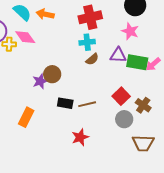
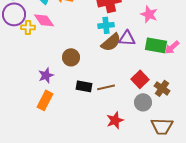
purple triangle: (118, 55) -> (127, 38), moved
brown semicircle: (92, 59) -> (111, 42), size x1.5
purple star: (40, 81) -> (46, 75), moved
red star: (80, 137) -> (115, 120), moved

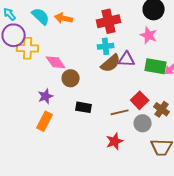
pink diamond: (44, 20) -> (56, 62), moved
yellow cross: (28, 27) -> (28, 48), size x1.5
brown line: (106, 87) -> (120, 112), moved

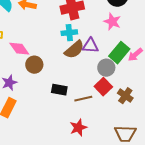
green rectangle: (156, 66) -> (119, 53), turned -60
black rectangle: (84, 107) -> (59, 90), moved
gray circle: (143, 123) -> (106, 68), moved

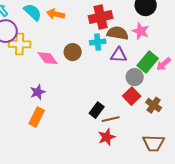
brown semicircle: (74, 50) -> (118, 33), moved, turned -130
brown circle: (34, 65) -> (73, 52), moved
black rectangle: (59, 90) -> (97, 110), moved, turned -63
brown line: (83, 99) -> (111, 119), moved

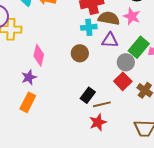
brown circle: (73, 52) -> (80, 53), moved
pink diamond: (48, 58) -> (39, 55), moved, turned 50

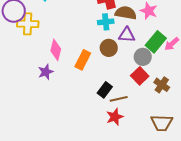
brown circle: (80, 53) -> (109, 48), moved
orange rectangle: (28, 102) -> (83, 60), moved

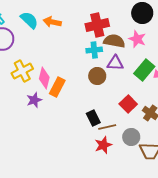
yellow cross: (28, 24) -> (22, 71), moved, turned -30
gray circle: (143, 57) -> (131, 137), moved
orange rectangle: (83, 60) -> (57, 87), moved
black rectangle: (105, 90) -> (93, 118), turned -63

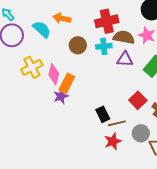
cyan semicircle: (29, 20) -> (42, 29), moved
brown circle: (97, 76) -> (78, 45), moved
purple star: (34, 100) -> (61, 96), moved

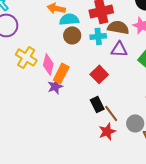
cyan semicircle: (42, 29) -> (69, 19), moved, turned -48
yellow cross: (32, 67) -> (26, 57), turned -30
red square: (138, 100) -> (99, 74), moved
brown line: (117, 123) -> (111, 113), turned 66

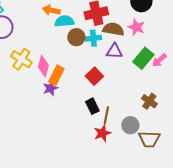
brown circle: (72, 35) -> (76, 37), moved
brown line: (111, 113) -> (106, 115), turned 48

